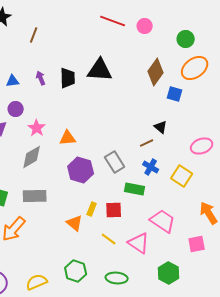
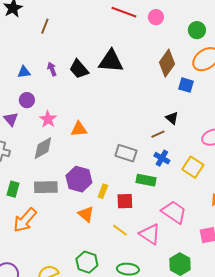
black trapezoid: (68, 78) -> (79, 69), turned 140
gray rectangle: (115, 162) -> (126, 153), turned -40
purple hexagon: (81, 170) -> (79, 179), moved
yellow rectangle: (92, 209) -> (103, 191), moved

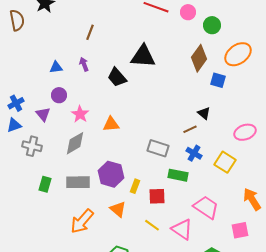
brown line: (45, 26) -> (90, 32), moved
green circle: (197, 30) -> (212, 25), moved
black trapezoid: (79, 69) -> (117, 77), moved
orange arrow: (25, 220) -> (82, 221), moved

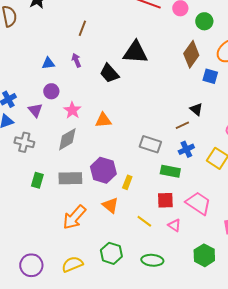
blue cross: (194, 153) -> (186, 149), turned 35
red square: (157, 196) -> (165, 200), moved
pink triangle: (182, 229) -> (174, 225), size x0.6

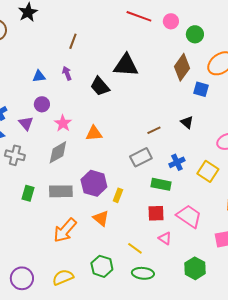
brown line: (182, 125) -> (154, 130), moved
gray rectangle: (150, 144) -> (141, 157), turned -45
yellow line: (144, 221) -> (135, 248), moved

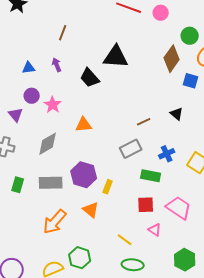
green circle: (195, 34) -> (190, 36), moved
pink star: (63, 123) -> (53, 105), moved
green hexagon: (102, 266) -> (80, 258), moved

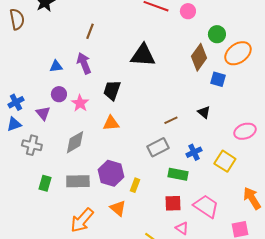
purple arrow: (57, 65) -> (84, 63), size x1.5
black trapezoid: (90, 78) -> (112, 90), moved, turned 60

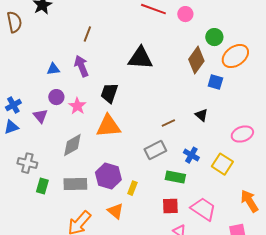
orange triangle: (111, 123) -> (108, 126), size x1.5
gray cross: (32, 145) -> (27, 163), moved
blue cross: (194, 152) -> (191, 155), turned -35

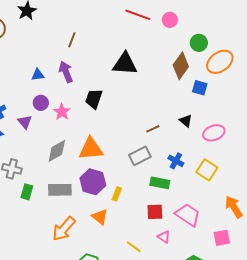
orange triangle: (108, 126) -> (91, 149), moved
pink ellipse: (242, 134) -> (214, 133), moved

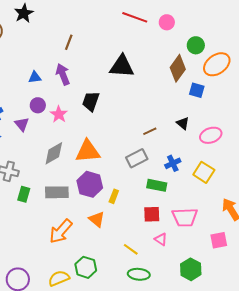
blue cross: (176, 161) -> (173, 163), turned 35
pink trapezoid: (188, 215) -> (185, 217), turned 144

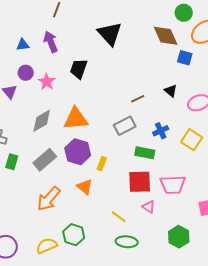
black triangle: (122, 66) -> (110, 34), turned 44
brown diamond: (178, 68) -> (166, 36), turned -60
gray rectangle: (57, 192) -> (45, 160), turned -40
red square: (152, 214) -> (140, 182), size x1.4

